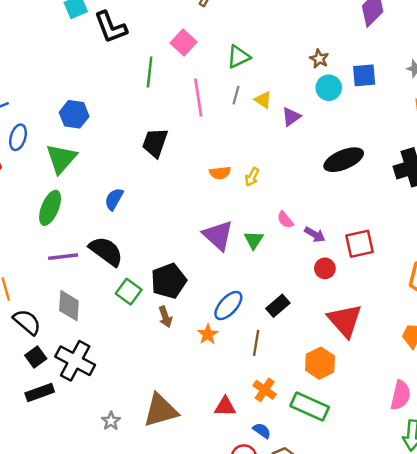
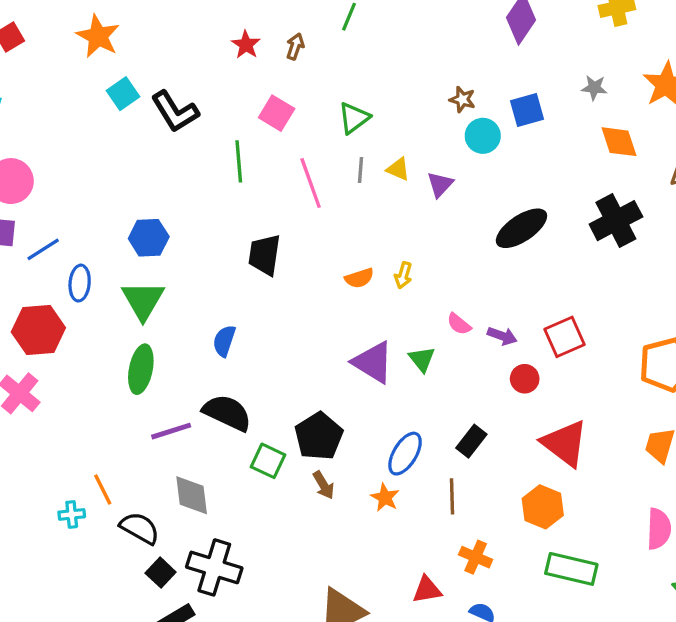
green rectangle: (310, 407) -> (571, 569), moved

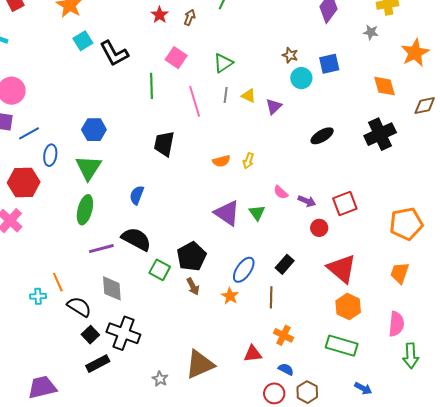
gray star: (594, 88) -> (371, 32), moved
black ellipse: (521, 228) -> (322, 136), size x0.7
orange hexagon: (543, 507) -> (348, 307), moved

